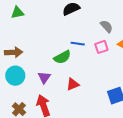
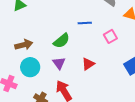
pink square: (101, 47) -> (110, 36), moved
green semicircle: (62, 57) -> (62, 41), moved

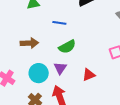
blue line: (85, 23) -> (59, 23), moved
cyan circle: (30, 67) -> (39, 73), moved

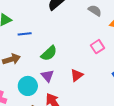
blue line: (59, 23) -> (25, 34), moved

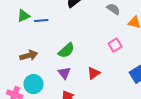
blue line: (25, 34) -> (41, 20), moved
cyan circle: (28, 86) -> (33, 84), moved

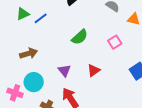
blue line: (41, 20) -> (41, 18), turned -32
green semicircle: (66, 50) -> (80, 37), moved

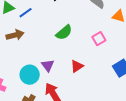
brown arrow: (29, 54) -> (15, 35), moved
cyan circle: (34, 82) -> (30, 75), moved

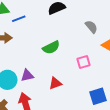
purple triangle: (48, 66) -> (27, 75), turned 40

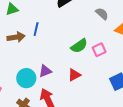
blue line: (19, 19) -> (36, 29), moved, turned -48
green semicircle: (51, 47) -> (79, 46), moved

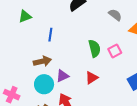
brown arrow: (16, 37) -> (42, 61), moved
green semicircle: (79, 46) -> (95, 48), turned -66

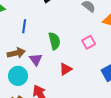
green semicircle: (95, 48) -> (54, 41), moved
purple triangle: (62, 76) -> (36, 59), moved, turned -40

